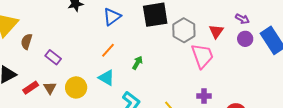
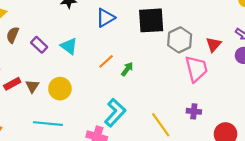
orange line: (108, 50) -> (106, 61), moved
purple rectangle: (53, 57) -> (39, 45), moved
cyan triangle: (106, 78) -> (69, 46), moved

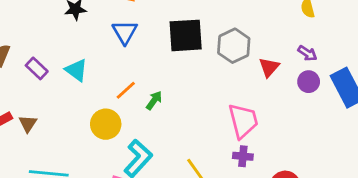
blue triangle: (105, 18) -> (125, 32), turned -30
gray hexagon: (180, 40) -> (234, 46), moved
pink trapezoid: (196, 69) -> (243, 121), moved
yellow circle: (60, 89) -> (106, 124), moved

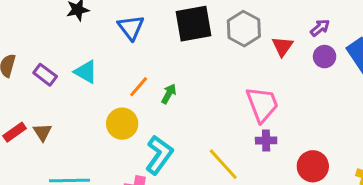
purple arrow: (307, 53) -> (320, 28), turned -66

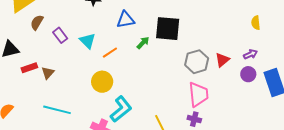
blue triangle: (131, 27) -> (125, 20), turned 42
gray hexagon: (244, 29) -> (197, 62), moved
orange line: (139, 87) -> (110, 53), moved
green arrow: (169, 94) -> (143, 43), moved

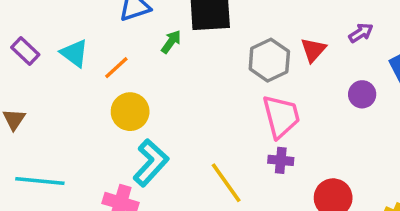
purple circle: (248, 74) -> (362, 94), moved
yellow circle: (102, 82) -> (130, 112), moved

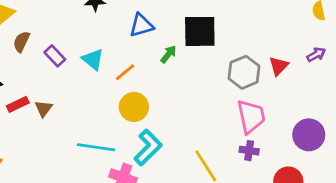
purple circle: (362, 94) -> (309, 135), moved, size x1.5
cyan line: (40, 181) -> (96, 147), moved

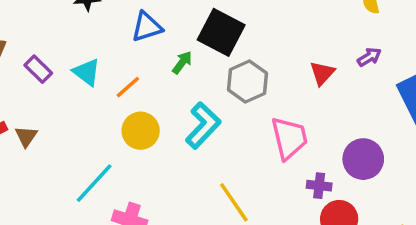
black square: (200, 31) -> (221, 32), turned 30
gray hexagon: (244, 72) -> (247, 82), moved
cyan line: (96, 147) -> (94, 183), turned -54
cyan L-shape: (148, 147) -> (203, 125), moved
purple cross: (249, 151) -> (319, 186), moved

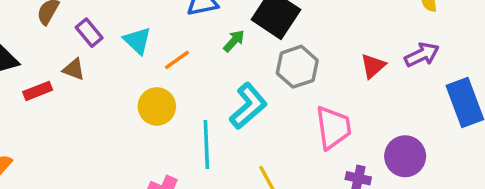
purple arrow: (369, 57) -> (422, 55), size x1.4
yellow circle: (141, 131) -> (157, 106), moved
brown triangle: (26, 136) -> (74, 69), moved, turned -50
cyan line: (94, 183) -> (206, 144), moved, turned -51

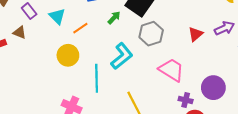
pink trapezoid: (333, 128) -> (171, 70), turned -52

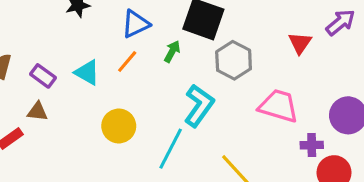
orange line: (80, 28) -> (127, 61), moved
cyan line: (97, 78) -> (171, 149), turned 44

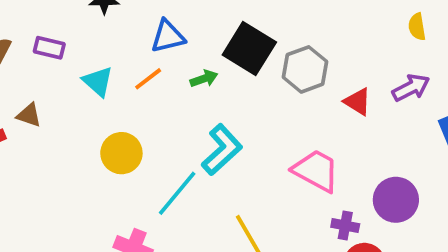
red triangle: (300, 43) -> (358, 102), turned -45
green arrow: (172, 51) -> (204, 79), turned 30
gray hexagon: (234, 60) -> (305, 69), moved
purple rectangle: (43, 76) -> (49, 48), moved, turned -35

